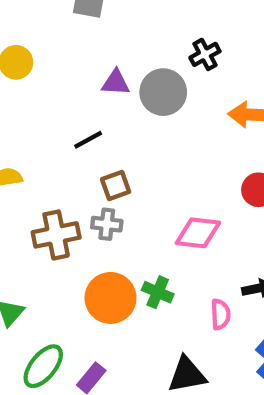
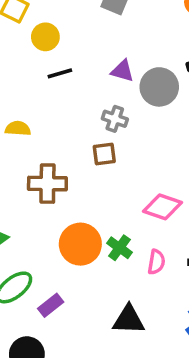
black line: (88, 140) -> (60, 73), moved
gray cross: (107, 224) -> (115, 119), moved
pink semicircle: (220, 314) -> (156, 262), moved

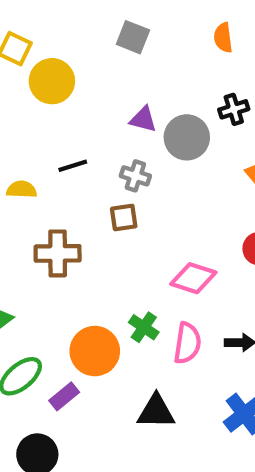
yellow circle: (45, 37) -> (52, 81), size x1.4
black line: (60, 73) -> (73, 166), moved
orange circle: (80, 244) -> (95, 351), moved
pink semicircle: (156, 262) -> (187, 343), size x1.4

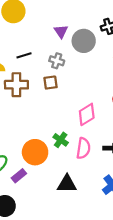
purple triangle: (143, 119) -> (61, 31), turned 40
brown cross: (58, 253) -> (16, 85), moved
pink diamond: (193, 278) -> (87, 114), turned -50

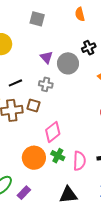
brown square: (50, 83) -> (33, 106), moved, turned 32
pink diamond: (87, 114) -> (53, 132), moved
orange circle: (35, 152) -> (34, 158), moved

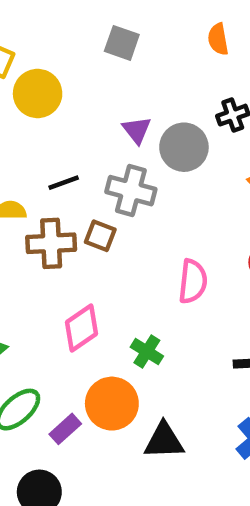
gray cross: (46, 84) -> (131, 191), size x1.5
pink diamond: (53, 132) -> (82, 328), moved
orange circle: (34, 158) -> (112, 404), moved
pink semicircle: (79, 161) -> (193, 281), moved

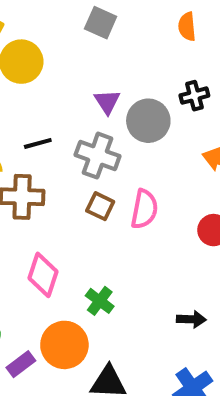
brown square: (100, 236) -> (100, 206), moved
pink semicircle: (193, 281) -> (144, 209), moved
pink diamond: (82, 328) -> (43, 275), turned -42

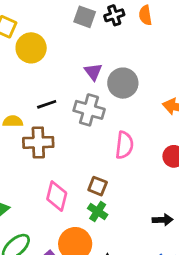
black cross: (194, 96) -> (114, 15), moved
brown square: (100, 206) -> (98, 186), moved

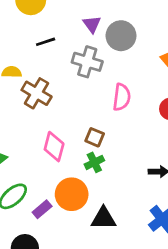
black line: (47, 104) -> (46, 42), moved
brown cross: (38, 142) -> (37, 93), turned 32
green cross: (98, 212) -> (94, 162), turned 30

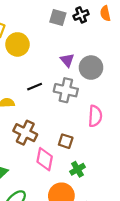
black line: (46, 42) -> (35, 87), moved
brown cross: (37, 93) -> (25, 133), moved
brown square: (95, 137) -> (66, 141), moved

